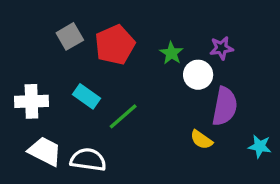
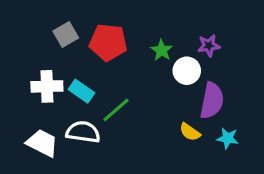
red pentagon: (115, 45) -> (108, 42), turned 30
white cross: (31, 101) -> (47, 86), moved
cyan star: (260, 146) -> (228, 138), moved
white semicircle: (88, 160) -> (83, 132), moved

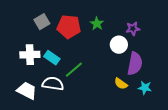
green star: (162, 50) -> (97, 24), moved

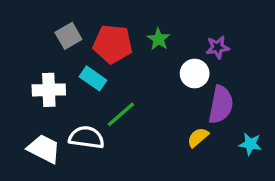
cyan rectangle: (52, 58) -> (93, 78), moved
yellow semicircle: (121, 84) -> (198, 137), turned 104
cyan star: (145, 88) -> (250, 144), moved

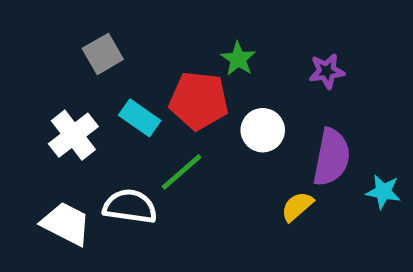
red pentagon: (113, 44) -> (199, 101), moved
white circle: (195, 74) -> (263, 130), moved
white cross: (49, 90) -> (73, 135), turned -36
cyan star: (250, 144) -> (383, 192), moved

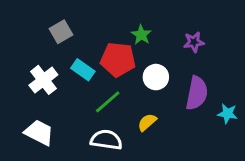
white semicircle: (130, 206) -> (106, 140), moved
yellow semicircle: (297, 206) -> (147, 122), moved

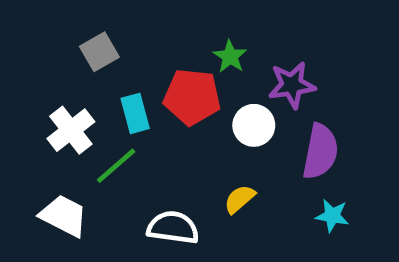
purple star: (194, 42) -> (292, 85), moved, size x1.4
cyan rectangle: (83, 70) -> (135, 113), turned 40
green line: (108, 102) -> (116, 166), moved
cyan star: (227, 114) -> (332, 216), moved

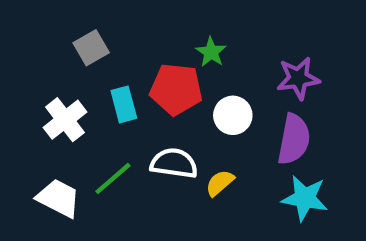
purple star: (292, 85) -> (298, 78), moved
green line: (116, 166) -> (113, 179), moved
cyan star: (332, 216) -> (305, 198), size x1.5
white semicircle: (173, 228) -> (174, 163), moved

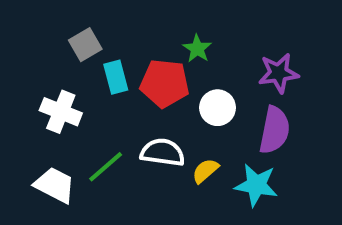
cyan rectangle: (124, 104) -> (116, 77), moved
white cross: (65, 120) -> (61, 112), turned -30
cyan star: (305, 198) -> (256, 185), moved

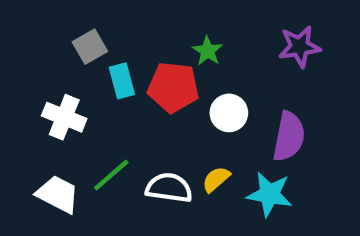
purple star: (279, 73) -> (299, 47), moved
white semicircle: (163, 152) -> (169, 188), moved

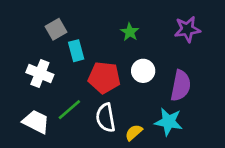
red pentagon: (173, 87) -> (104, 78), moved
yellow semicircle: (216, 179) -> (134, 132), moved
white semicircle: (169, 188) -> (106, 118), turned -108

